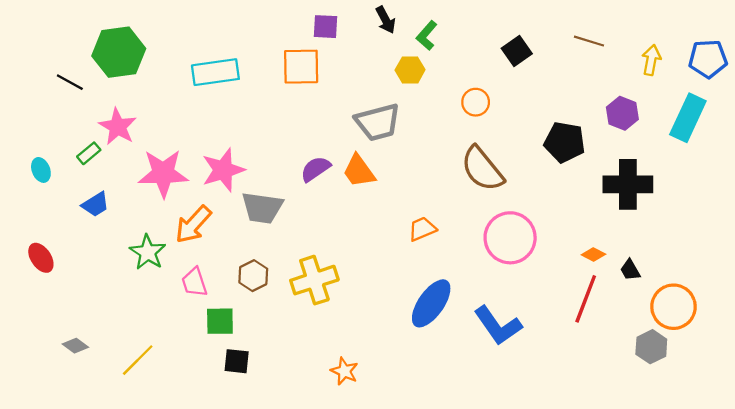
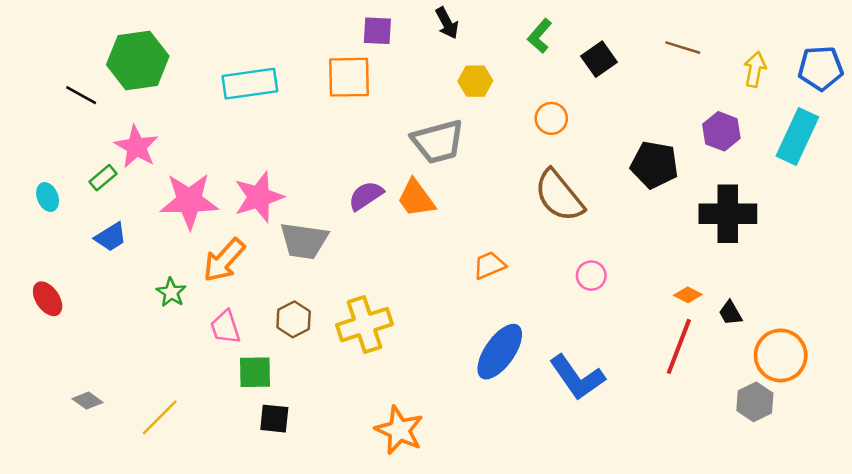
green L-shape: (427, 35) -> (540, 36), moved
pink circle: (510, 238) -> (591, 276), size x0.5
green star: (148, 252) -> (171, 292), size x0.7
orange star: (344, 371) -> (399, 430), size x1.5

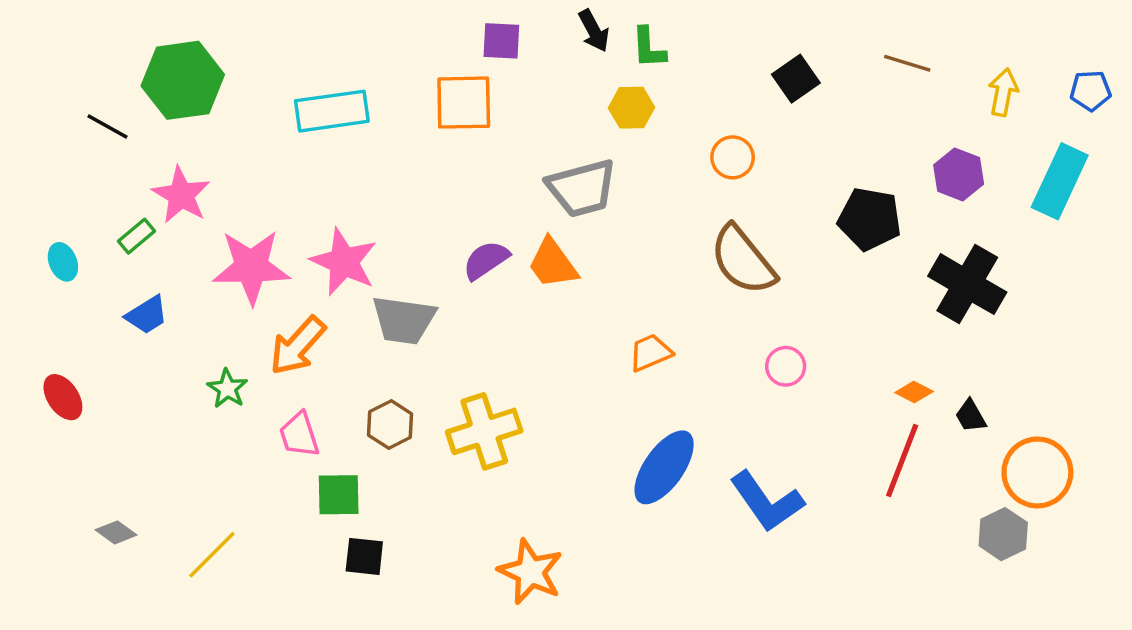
green L-shape: (540, 36) -> (649, 48), moved, turned -44
blue pentagon: (821, 68) -> (1090, 91), size x0.7
pink star: (259, 197) -> (344, 262), turned -30
black cross: (728, 214) -> (967, 284), turned 30

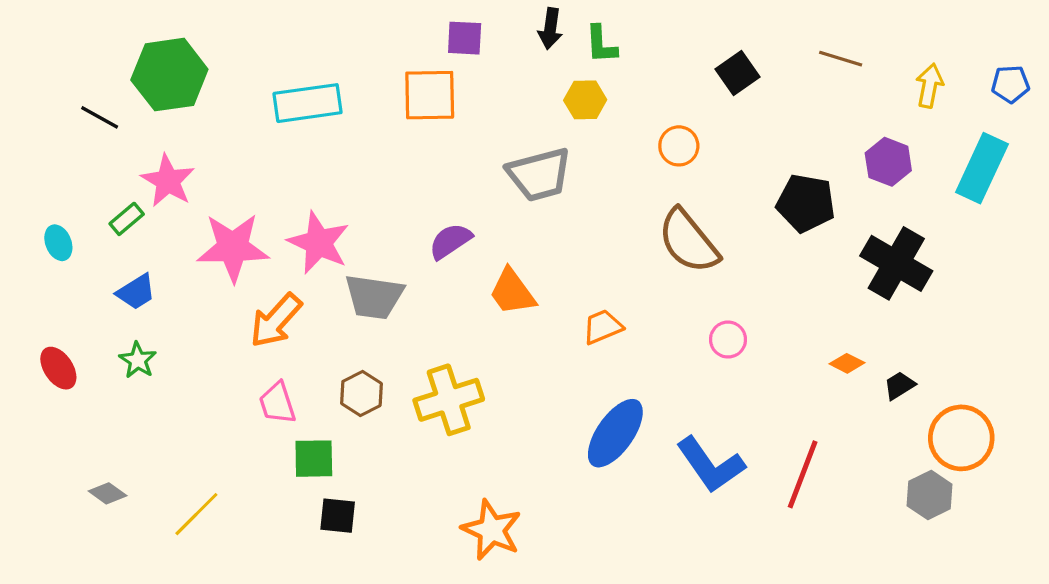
black arrow: (594, 31) -> (550, 29), turned 36
orange trapezoid: (553, 264) -> (512, 292), moved
green star: (227, 389) -> (138, 360), moved
black trapezoid: (971, 416) -> (899, 386), turned 88
red line: (902, 460) -> (803, 474), moved

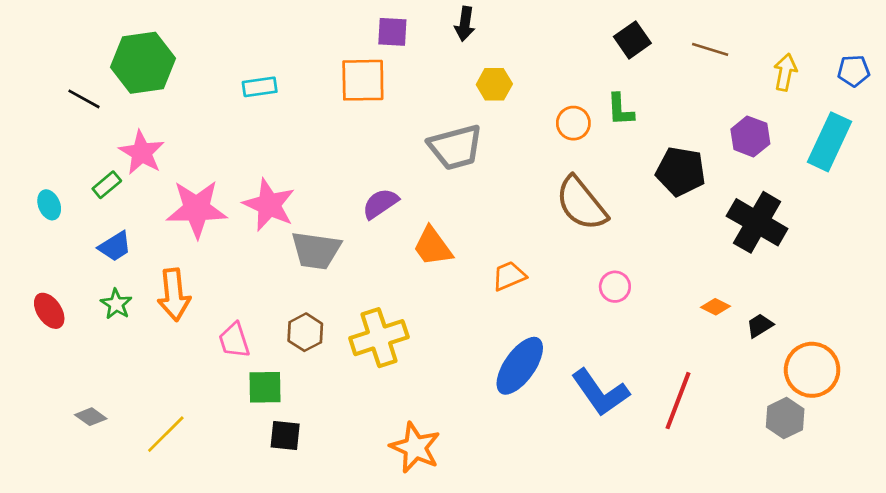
green L-shape: (601, 44) -> (620, 110), moved
black square: (738, 73) -> (632, 40), moved
cyan rectangle: (308, 103) -> (260, 87), size x0.6
orange arrow: (276, 320) -> (174, 295), moved, turned -48

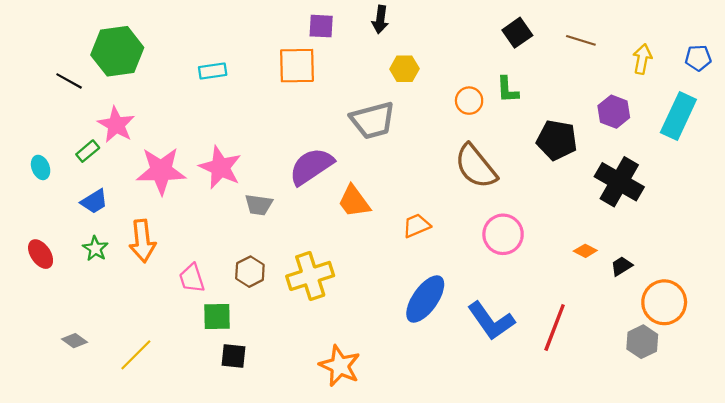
purple semicircle: (380, 204) -> (311, 166), size x1.5
gray trapezoid: (316, 250) -> (259, 205), size x0.7
pink circle: (615, 287) -> (503, 234), size x1.6

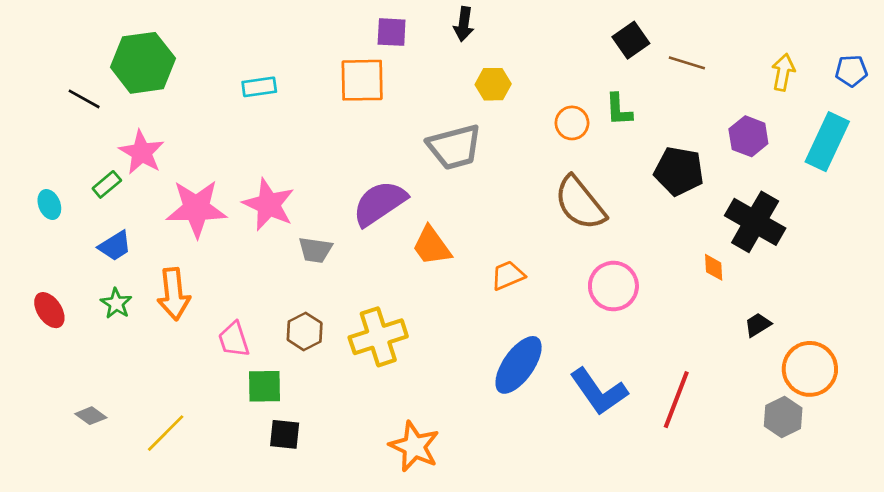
brown line: (581, 40) -> (687, 63), moved
orange diamond: (585, 251) -> (714, 267), moved, turned 60

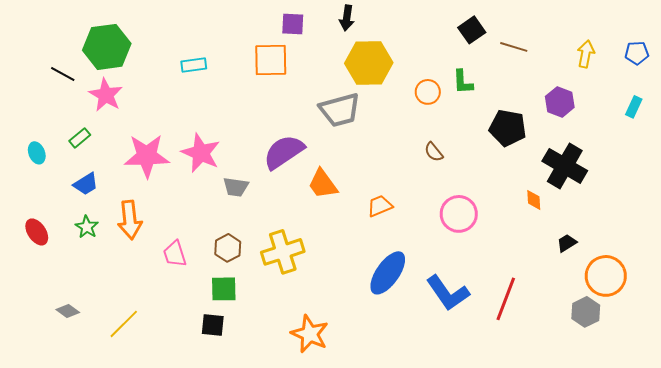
yellow hexagon: (493, 84) -> (369, 63), size x1.8
cyan rectangle: (827, 142) -> (634, 107), moved, size x0.5
pink star: (142, 152) -> (106, 95), moved
brown semicircle: (580, 203) -> (434, 152), size x0.5
green square: (265, 386) -> (224, 289), moved

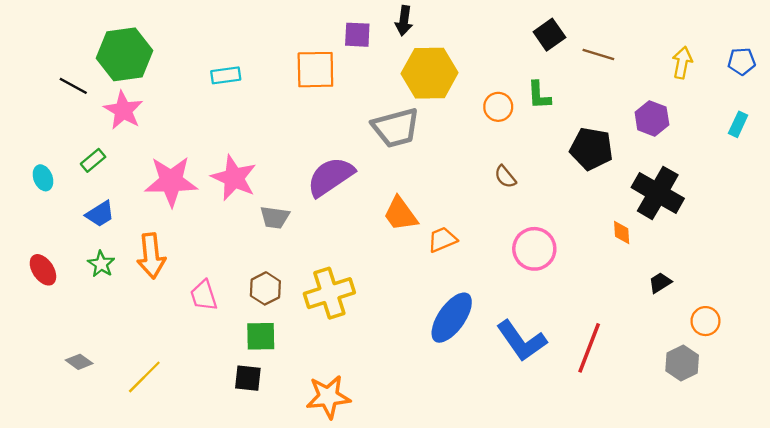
purple square: (293, 24) -> (357, 35), moved
orange trapezoid: (323, 184) -> (400, 214), moved
orange circle: (606, 276) -> (705, 321), size x0.6
orange star: (310, 334) -> (328, 397), moved, turned -30

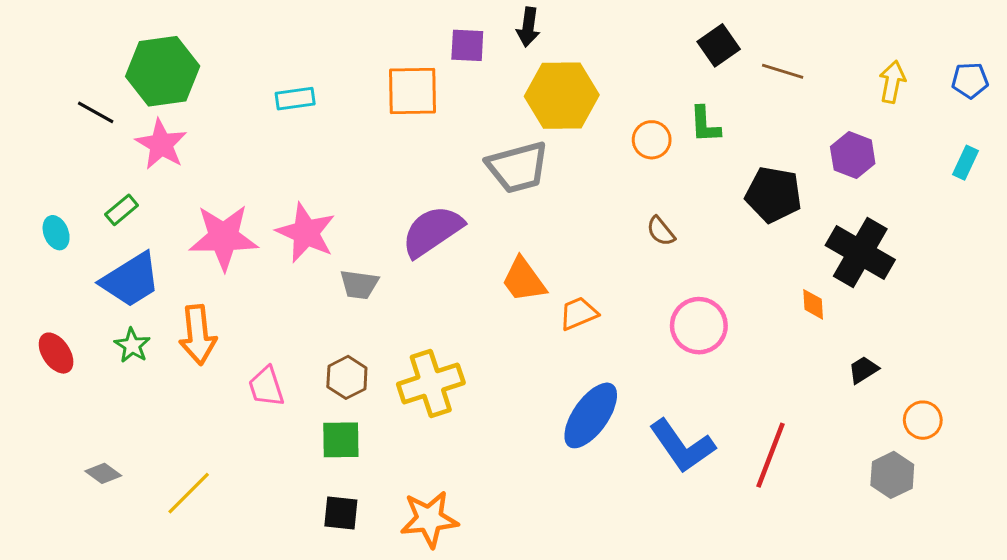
blue trapezoid: (100, 214) -> (131, 280), size x1.6
black square: (248, 378) -> (341, 513), moved

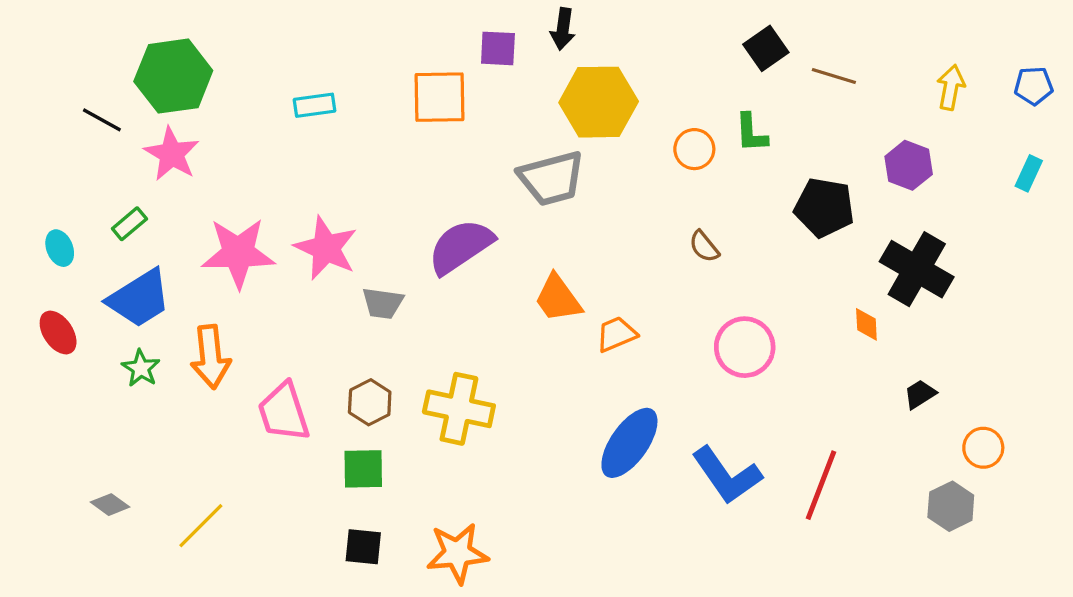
red ellipse: (56, 353) -> (58, 333), moved
yellow cross: (431, 384) -> (459, 409), turned 30
pink trapezoid: (266, 387) -> (284, 412), size x1.4

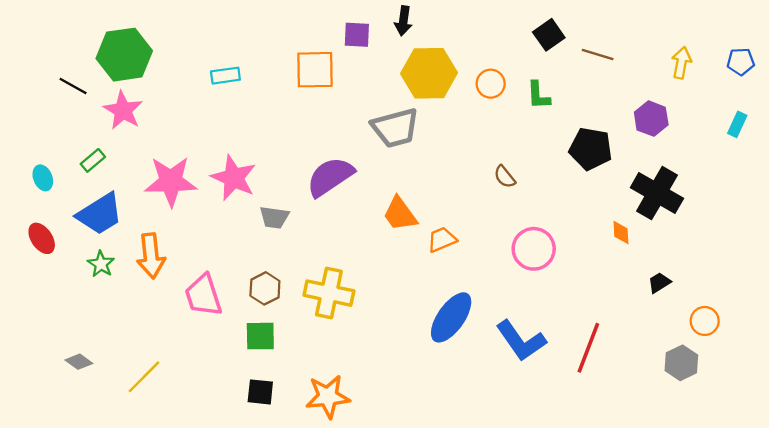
orange circle: (694, 149) -> (491, 84), moved

